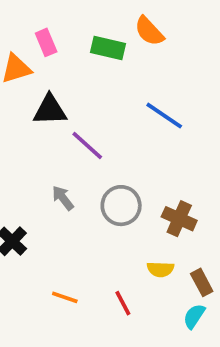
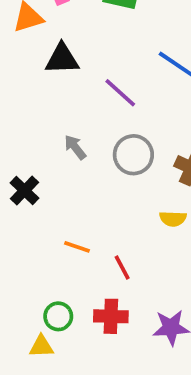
purple line: (87, 146) -> (120, 93), moved
red line: (123, 303) -> (122, 267), moved

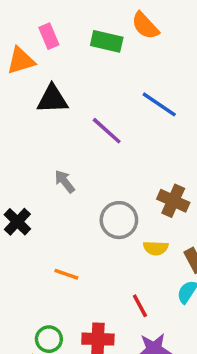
gray circle: (133, 155) -> (119, 220), moved
red line: (122, 267) -> (140, 306), moved

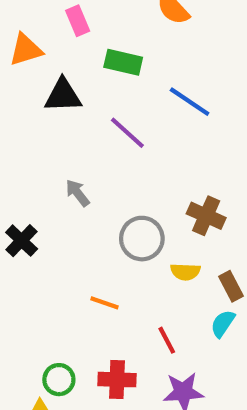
pink rectangle: (49, 36) -> (78, 21), moved
green rectangle: (107, 41) -> (123, 62), moved
orange line: (66, 274) -> (105, 303), moved

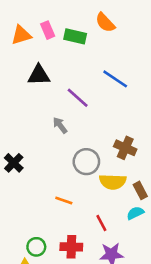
orange triangle: (26, 50) -> (21, 35), moved
green rectangle: (123, 62) -> (75, 36), moved
gray arrow: (78, 193) -> (60, 125), moved
yellow semicircle: (185, 272) -> (113, 182), size x1.5
cyan semicircle: (223, 324) -> (135, 213), turned 30

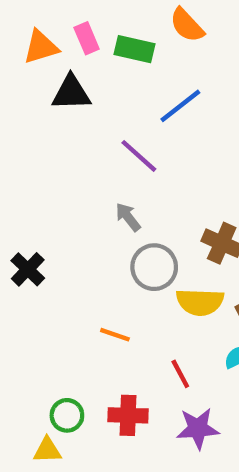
black triangle: (39, 75) -> (71, 93), moved
blue line: (115, 79) -> (180, 106), moved, turned -72
gray arrow: (60, 125) -> (128, 217), moved

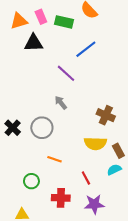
gray circle: (154, 267) -> (42, 128), moved
green circle: (67, 415) -> (31, 181), moved

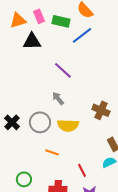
blue line: (86, 49) -> (82, 35), moved
yellow semicircle: (95, 143) -> (68, 125), moved
green circle: (31, 181) -> (24, 179), moved

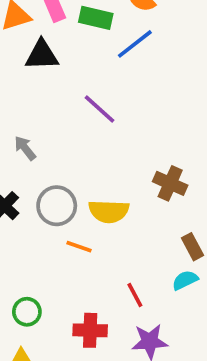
gray arrow: (58, 98) -> (25, 148), moved
orange line: (52, 152) -> (79, 247), moved

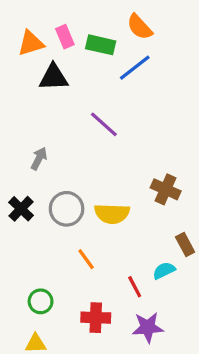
gray arrow: (25, 148) -> (39, 158), turned 65
orange line: (79, 247) -> (86, 259), moved, turned 35
cyan semicircle: (185, 280) -> (164, 271), moved

